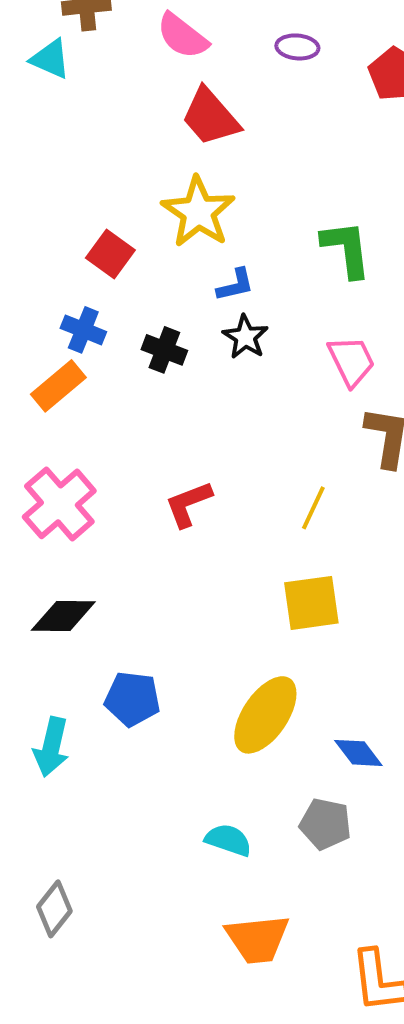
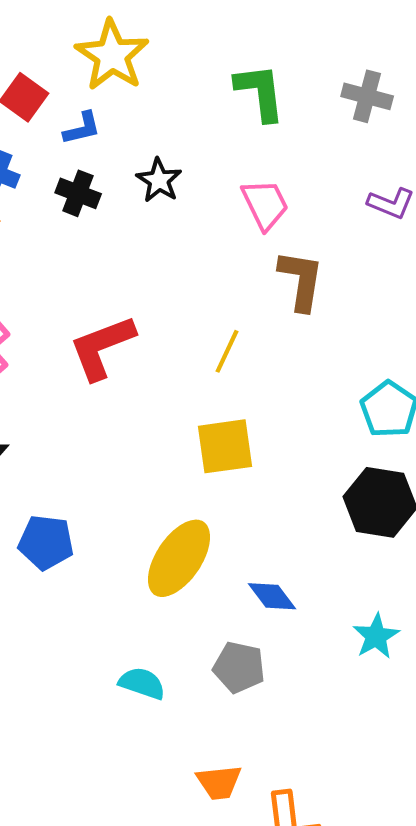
blue L-shape: (235, 285) -> (82, 128), moved
red L-shape: (188, 504) -> (102, 347), size x1.4
orange trapezoid: (257, 939) -> (219, 782), moved, size x0.7

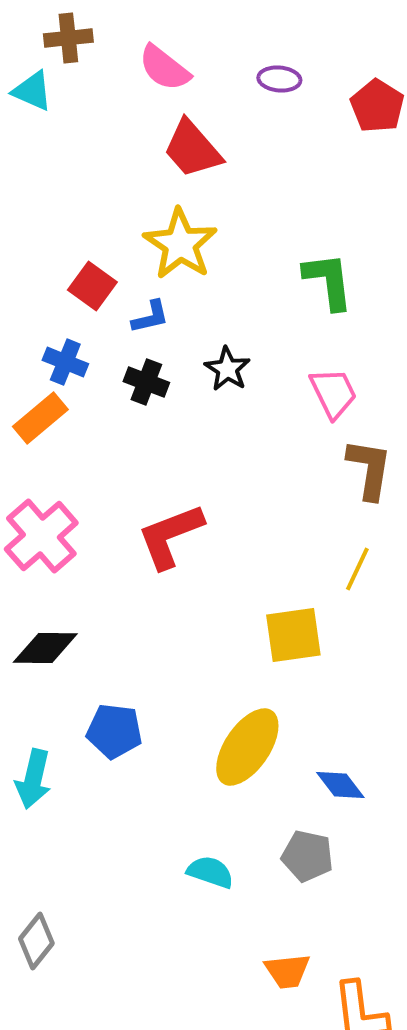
yellow line: (227, 351) -> (357, 569), moved

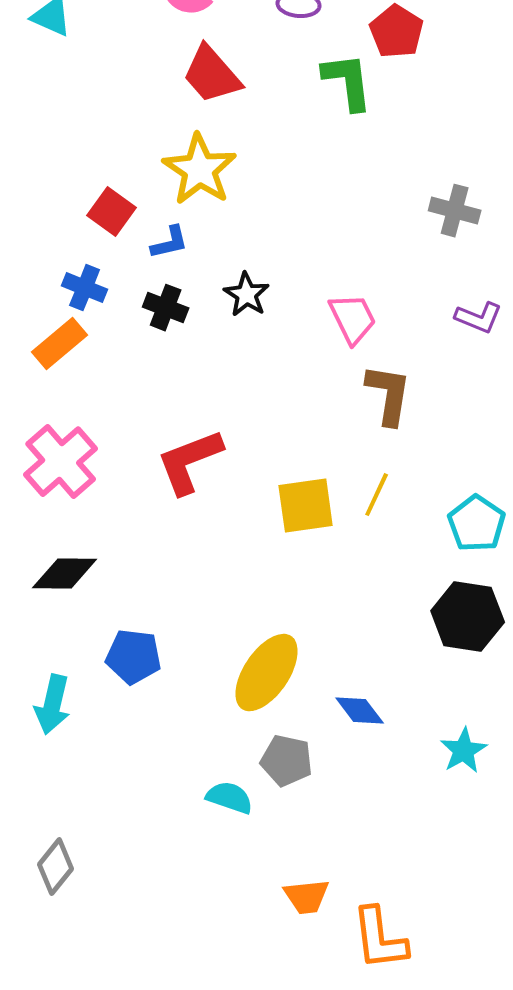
green L-shape: (328, 281) -> (348, 82), moved
yellow square: (293, 635) -> (306, 506), moved
gray pentagon: (307, 856) -> (287, 761), moved

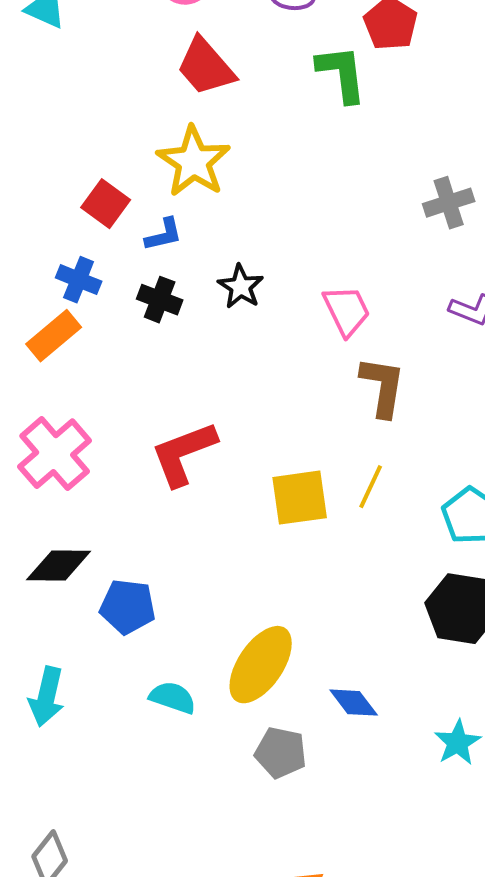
gray cross: (455, 211) -> (449, 203), turned -33
blue pentagon: (134, 657) -> (128, 607), moved
cyan semicircle: (230, 798) -> (173, 698), moved

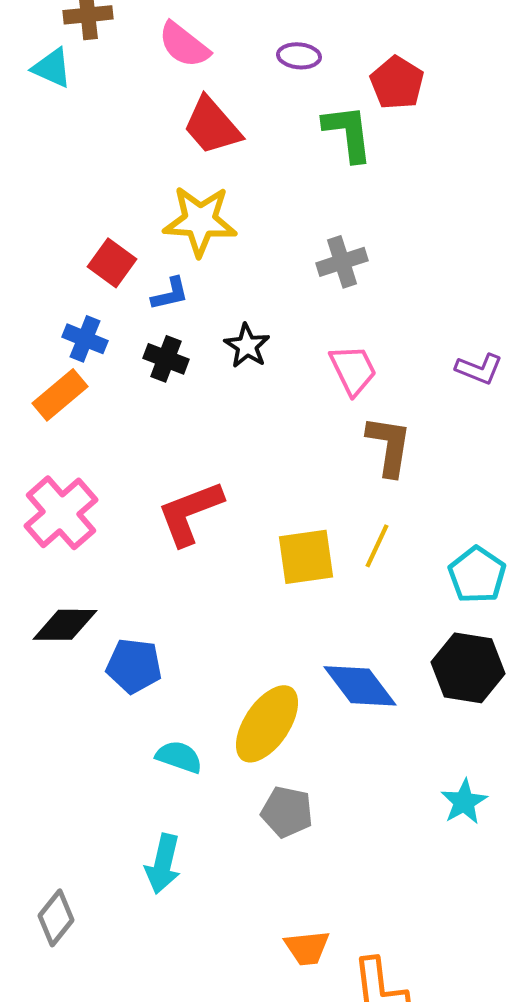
yellow star: (194, 162) -> (200, 221), turned -30
gray cross: (449, 203) -> (342, 262), moved
cyan arrow: (47, 697) -> (163, 864), moved
blue diamond: (354, 703) -> (360, 686), moved, size x1.5

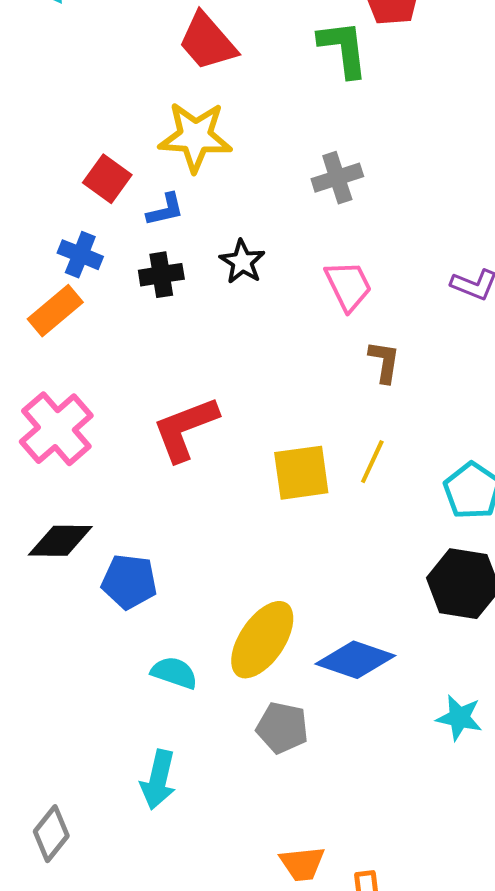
black cross: (166, 359) -> (161, 275), turned -30
brown L-shape: (389, 446) -> (384, 362), size x0.7
blue diamond: (360, 686) -> (355, 660), moved, turned -34
cyan star: (464, 802) -> (459, 718), turned -30

